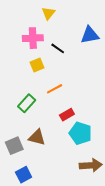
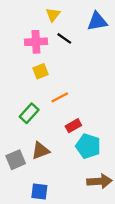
blue triangle: (90, 35) -> (97, 21), moved
black line: (58, 48) -> (64, 38), moved
brown triangle: (37, 137) -> (40, 151), turned -36
blue square: (24, 175) -> (39, 191), moved, turned 35

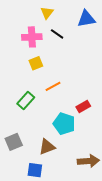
red rectangle: (73, 126) -> (83, 107), moved
cyan pentagon: (88, 146) -> (64, 124), moved
brown triangle: (40, 151) -> (47, 147), moved

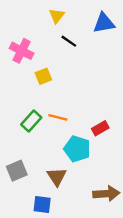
pink cross: (32, 37) -> (22, 51), moved, turned 30
orange line: (53, 86) -> (58, 117), moved, turned 42
brown triangle: (47, 147) -> (57, 177), turned -42

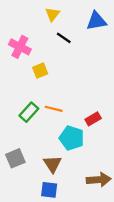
blue square: (42, 204) -> (49, 190), moved

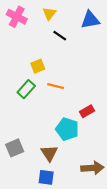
pink cross: (20, 47) -> (17, 17), moved
orange line: (54, 109) -> (56, 86), moved
green rectangle: (29, 112) -> (26, 89), moved

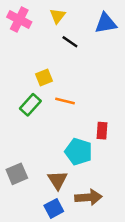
red rectangle: (87, 111) -> (102, 131), turned -56
brown arrow: (92, 168) -> (88, 197), moved
blue square: (46, 177) -> (54, 208), turned -35

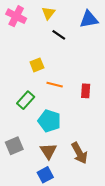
green rectangle: (30, 105) -> (26, 100), moved
red rectangle: (102, 131) -> (86, 91), moved
cyan pentagon: (79, 152) -> (49, 121), moved
brown arrow: (88, 197) -> (79, 153), moved, turned 65

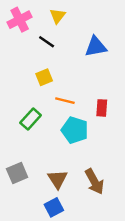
pink cross: (16, 16) -> (20, 20), turned 36
blue triangle: (89, 19) -> (96, 47), moved
black line: (59, 35) -> (47, 42), moved
cyan pentagon: (49, 121) -> (75, 130), moved

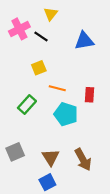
pink cross: (20, 20) -> (19, 29), moved

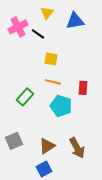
blue triangle: (84, 41) -> (75, 21), moved
yellow square: (39, 68) -> (51, 59), moved, turned 32
brown triangle: (51, 157) -> (47, 146), turned 30

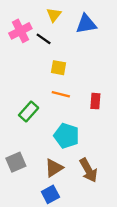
cyan pentagon: (61, 106) -> (67, 136), moved

